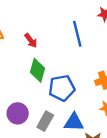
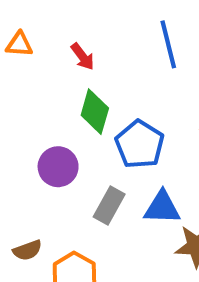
blue pentagon: (62, 88) -> (140, 144), turned -30
purple circle: (18, 113) -> (58, 167), moved

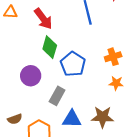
red arrow: (83, 57) -> (43, 19), size x1.5
blue triangle: (162, 207) -> (72, 119), moved

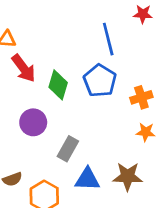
red arrow: (43, 19) -> (23, 68), moved
blue pentagon: (73, 64) -> (100, 81), moved

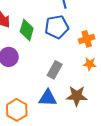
blue pentagon: (100, 81) -> (57, 27), turned 30
gray rectangle: (68, 149) -> (55, 70), moved

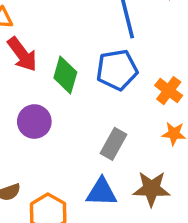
orange cross: (87, 39) -> (169, 91), turned -35

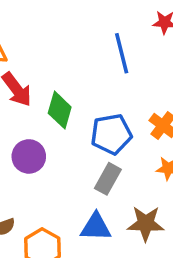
blue pentagon: (117, 70) -> (111, 134), moved

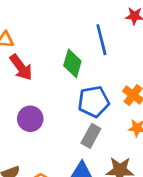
green diamond: (60, 110) -> (72, 63), moved

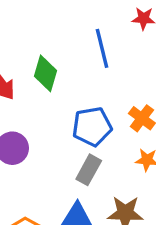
green diamond: (72, 63) -> (45, 73), moved

